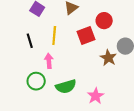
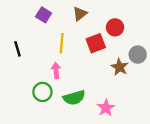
black line: (30, 41) -> (18, 49), moved

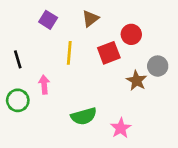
pink arrow: (56, 70) -> (44, 85), moved
green circle: (42, 92) -> (18, 100), moved

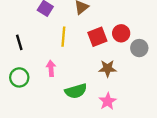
red circle: (131, 34) -> (121, 33), moved
brown star: (137, 81) -> (108, 68), moved, turned -30
pink arrow: (44, 85) -> (51, 68), moved

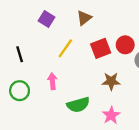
yellow line: (63, 37) -> (65, 48), turned 30

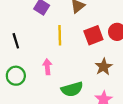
yellow line: (65, 48) -> (60, 35), turned -36
brown star: (111, 81) -> (104, 67), turned -30

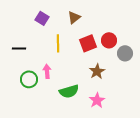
black line: (16, 41) -> (19, 48), turned -72
green circle: (16, 76) -> (29, 79), moved

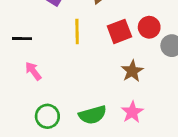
pink arrow: (47, 71) -> (33, 71), moved, turned -32
green circle: (29, 79) -> (47, 116), moved
green semicircle: (69, 91) -> (93, 115), moved

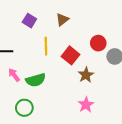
red square: (119, 31) -> (71, 55), moved, turned -30
green semicircle: (93, 115) -> (36, 80), moved

